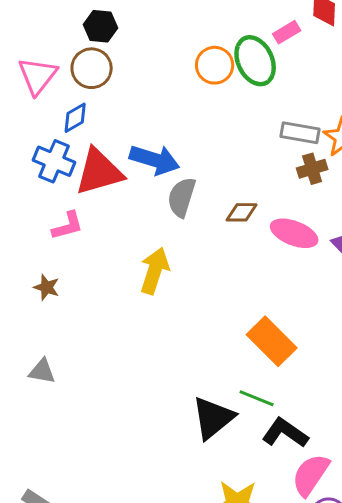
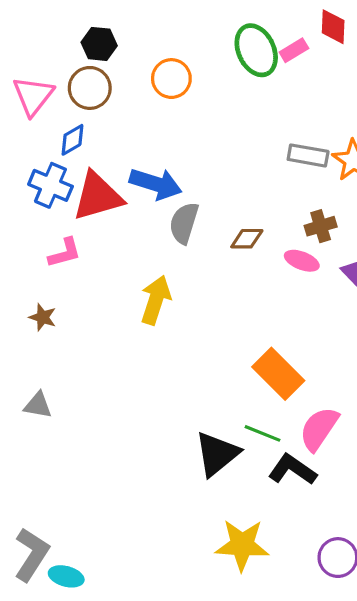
green ellipse: (255, 61) -> (256, 50), moved
orange circle: (215, 65) -> (171, 79), moved
brown cross: (312, 169) -> (321, 226), moved
pink ellipse: (294, 233) -> (302, 261), size x0.7
pink semicircle: (311, 475) -> (319, 429), moved

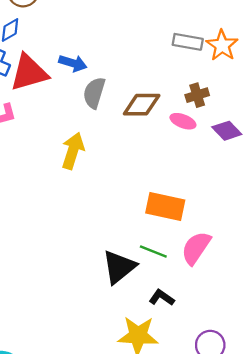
blue arrow: (156, 184) -> (73, 63), size x0.7
brown diamond: (247, 239) -> (142, 105), size x1.5
orange rectangle: (278, 374) -> (165, 206), turned -33
black L-shape: (292, 470) -> (162, 298), moved, size x0.7

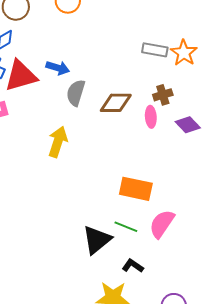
pink ellipse: (183, 121) -> (151, 117), turned 65

